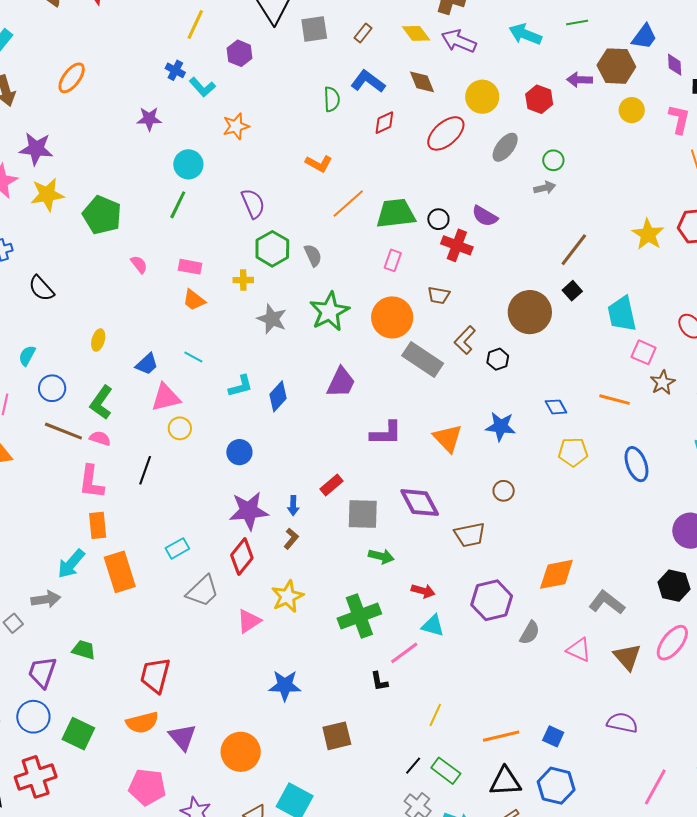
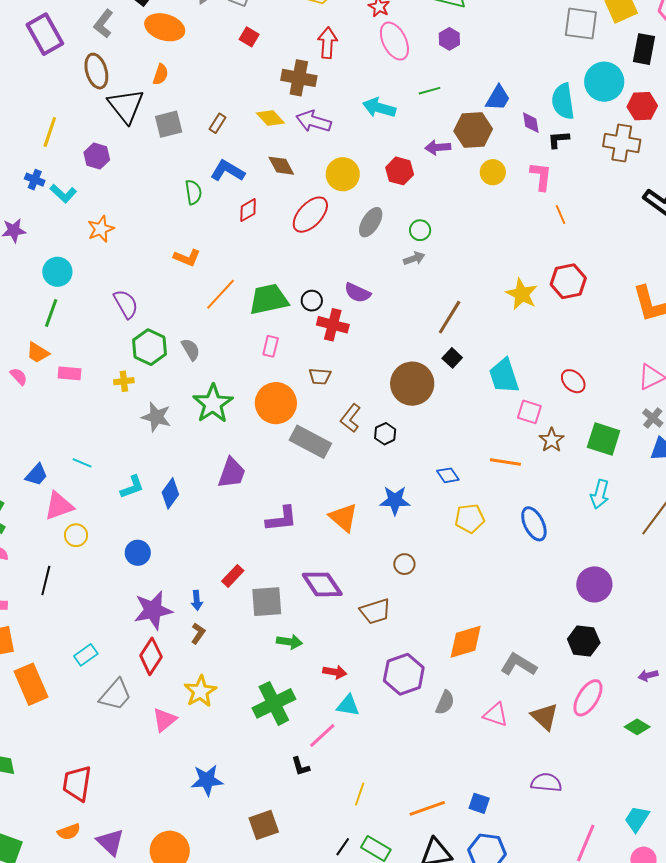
orange trapezoid: (194, 300) -> (38, 353), moved
orange semicircle: (142, 723) -> (69, 832), size x0.7

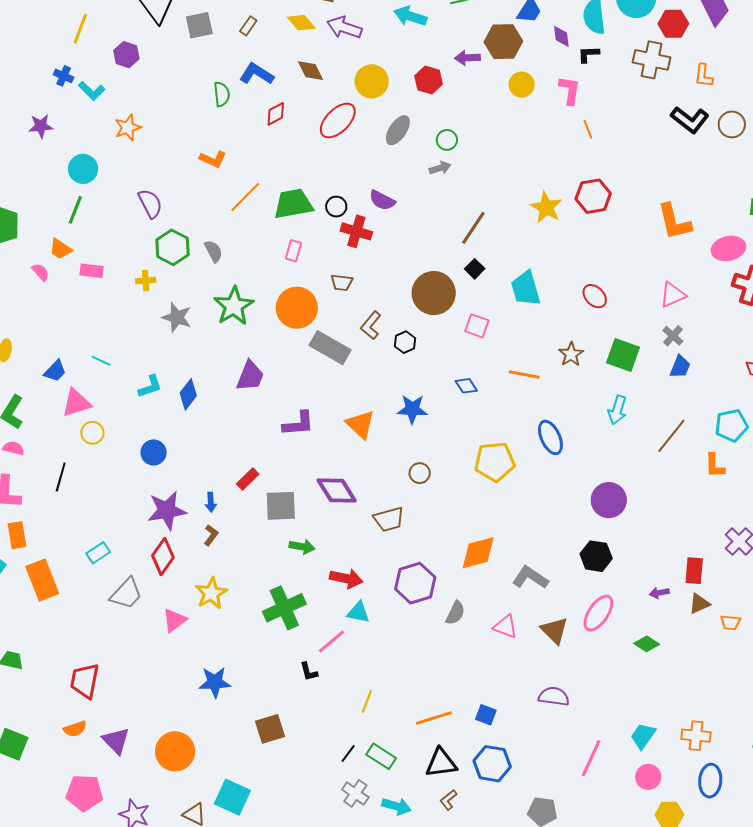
pink square: (529, 412) -> (477, 326), moved
yellow pentagon: (470, 518) -> (495, 462), moved, size x1.4
red arrow: (335, 672) -> (346, 578), size x1.4

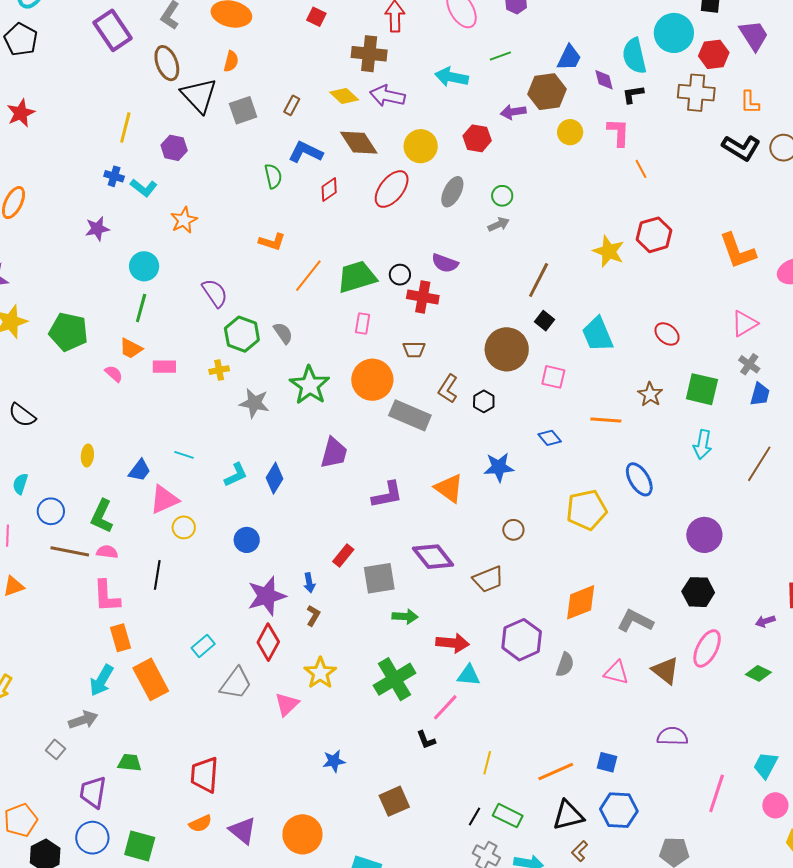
brown diamond: (311, 71) -> (359, 143), size x1.4
blue star: (215, 682) -> (334, 761), size x0.7

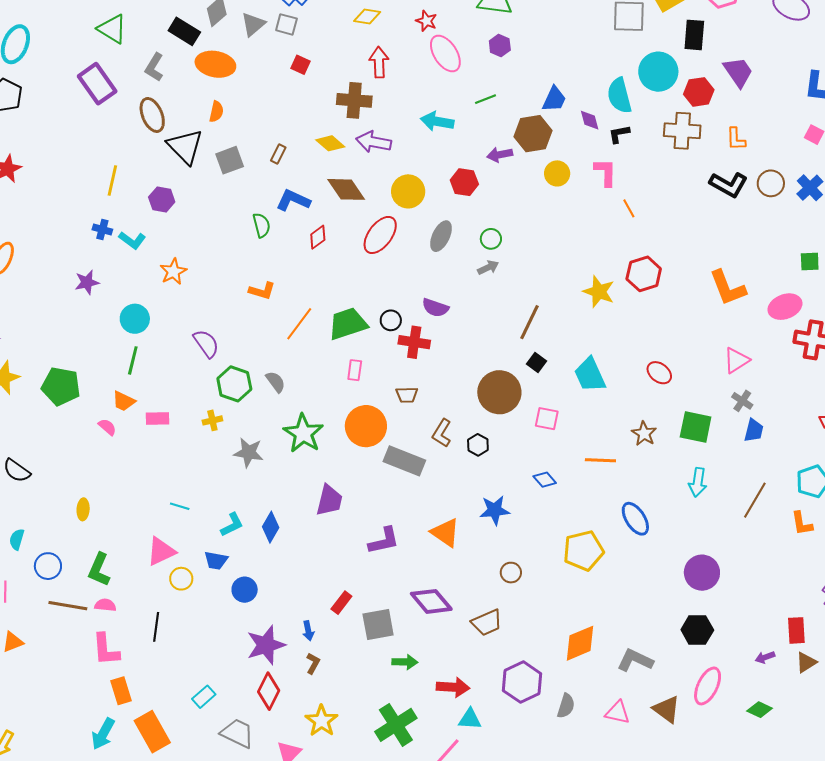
blue trapezoid: (140, 470) -> (216, 560), moved, turned 65
gray trapezoid: (236, 683) -> (237, 733), turned -99

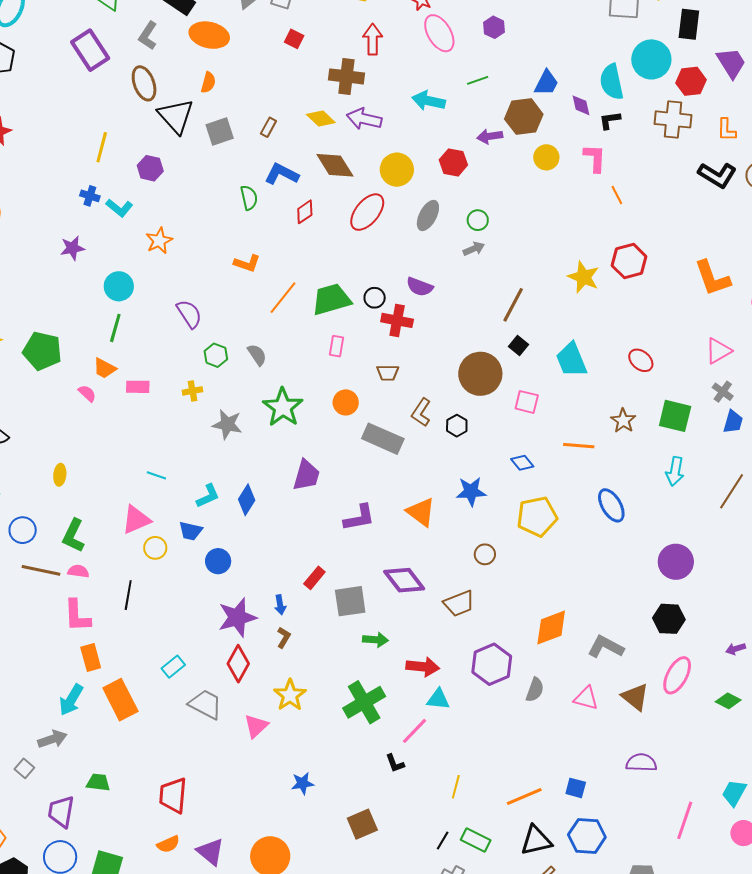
green hexagon: (234, 384) -> (216, 355), size x0.7
orange circle: (366, 426) -> (346, 402), size x0.6
yellow pentagon: (583, 551) -> (537, 516), moved

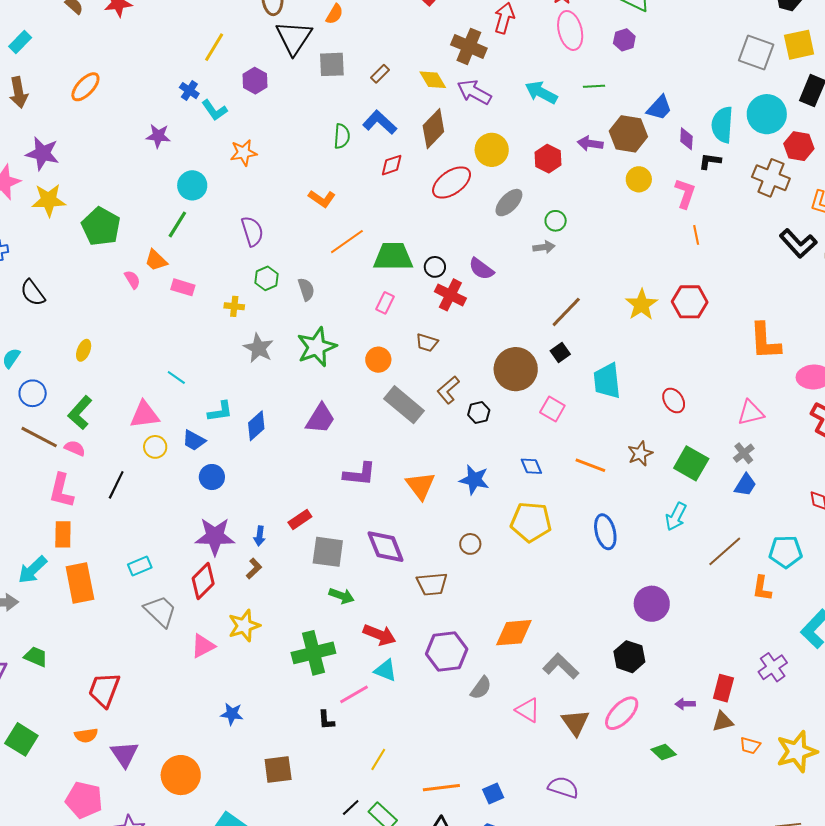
brown diamond: (335, 165) -> (433, 129), turned 60
blue square: (576, 788) -> (493, 793), turned 35

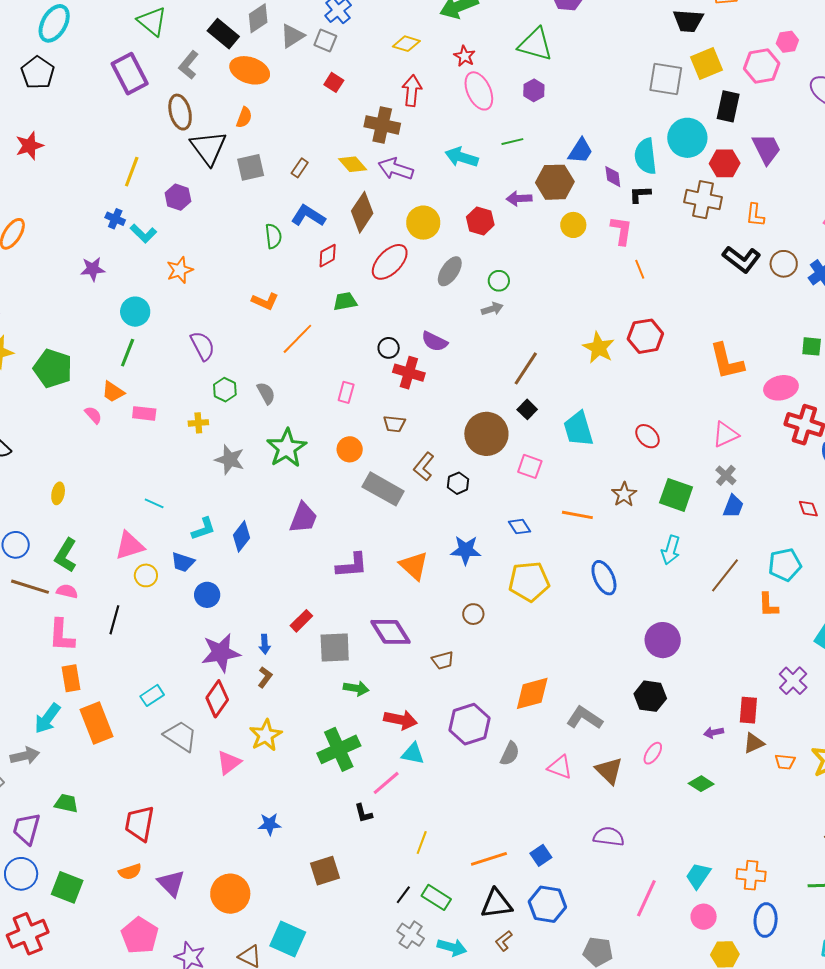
green trapezoid: (393, 257) -> (345, 301), moved, size x0.6
brown trapezoid: (432, 584) -> (443, 660), size x0.7
pink ellipse: (622, 713) -> (653, 753), size x0.6
pink pentagon: (84, 800) -> (140, 936), turned 30

